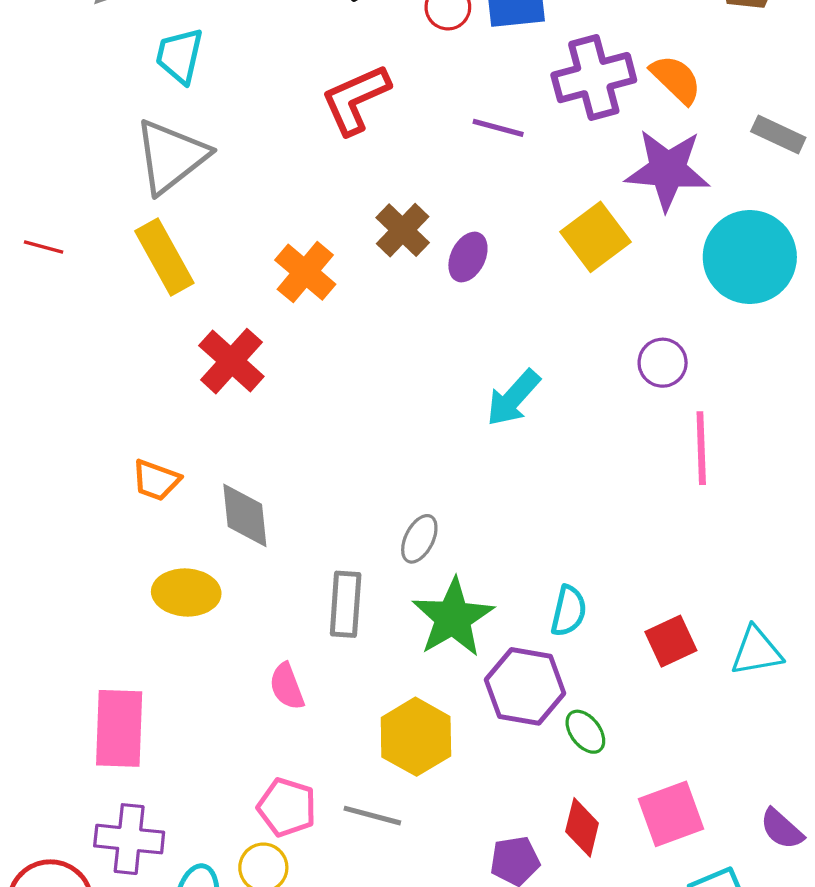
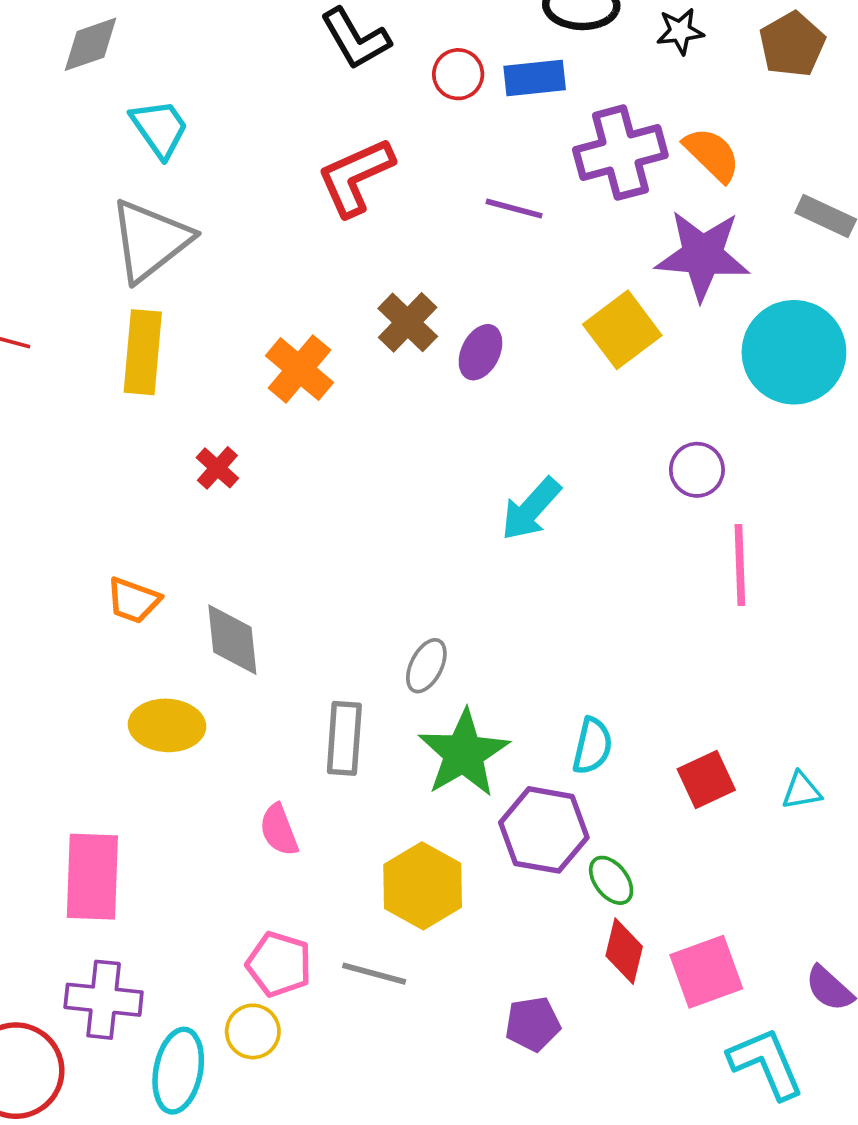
cyan trapezoid: (179, 56) -> (160, 128), turned 132
yellow rectangle: (164, 257) -> (143, 352), turned 34
red cross: (231, 361) -> (217, 468), size x0.6
cyan triangle: (756, 651) -> (801, 791), size x0.7
red diamond: (582, 827) -> (624, 951), moved

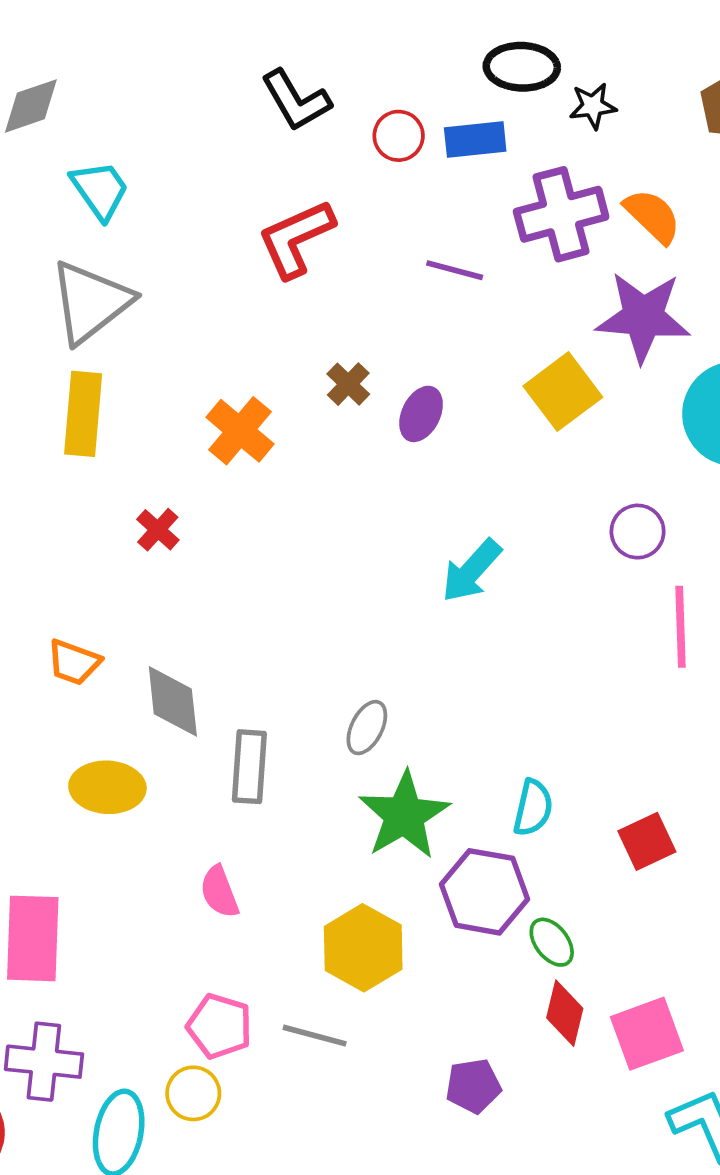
black star: (680, 31) -> (593, 106), moved
brown cross: (408, 322) -> (348, 384), size x0.7
gray rectangle: (344, 738) -> (249, 767), moved

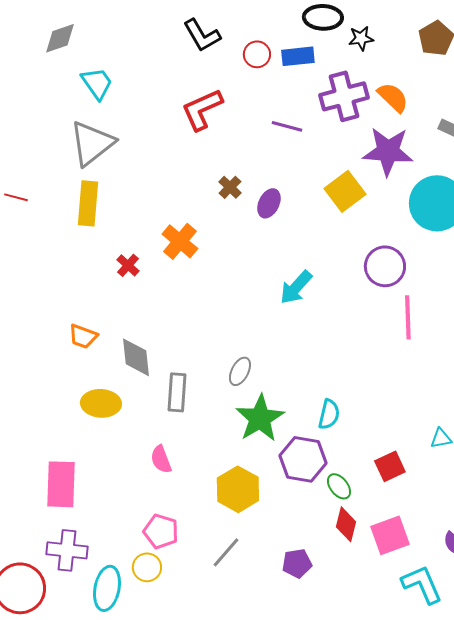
orange cross: (240, 431) -> (180, 241), moved
purple circle: (638, 532) -> (385, 266), size x1.4
red square: (647, 841) -> (390, 466), moved
gray line: (315, 1036) -> (226, 552), moved, turned -64

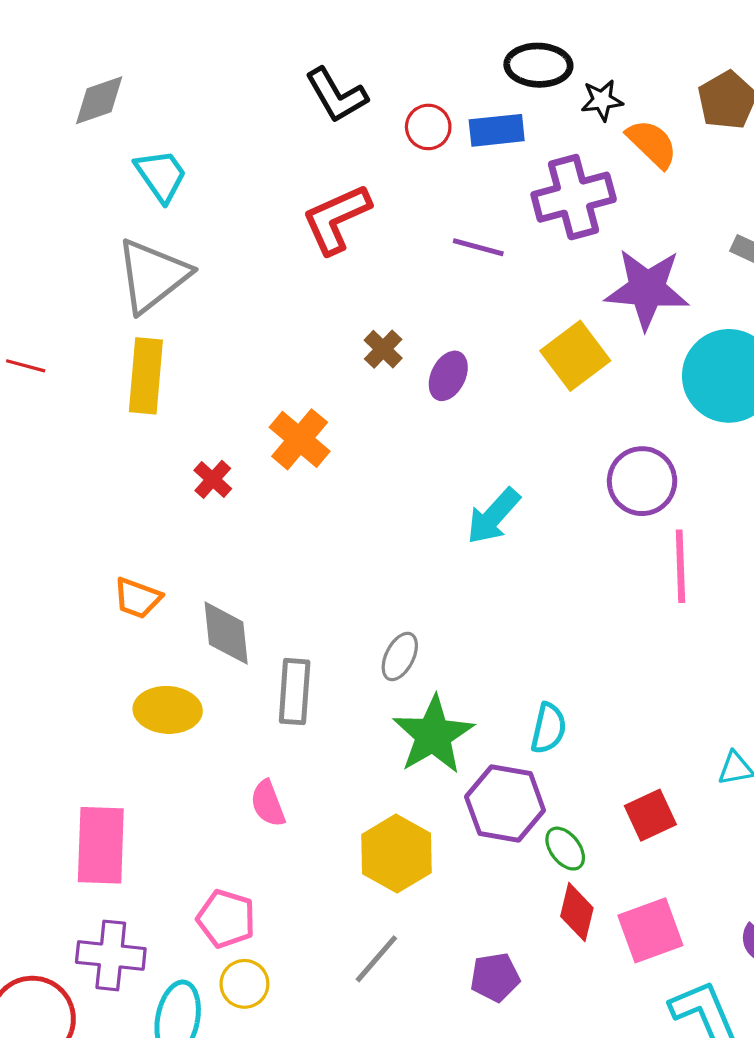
orange semicircle: (393, 97) -> (652, 144), moved
pink pentagon: (161, 531) -> (226, 919), moved

